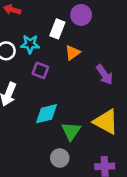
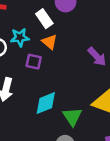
white rectangle: (57, 29) -> (44, 19), turned -48
orange triangle: (73, 53) -> (50, 42), moved, turned -35

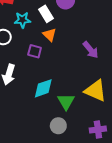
cyan star: (20, 37) -> (22, 20), moved

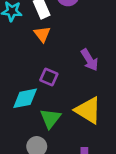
purple square: (35, 51) -> (49, 77), moved

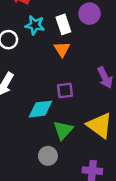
purple square: (49, 77) -> (65, 91), turned -35

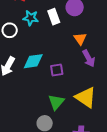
orange triangle: (62, 49) -> (80, 39), moved
cyan diamond: (41, 109) -> (33, 61), moved

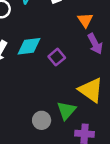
purple square: (57, 70) -> (57, 57), turned -32
green triangle: (56, 102) -> (66, 111), moved

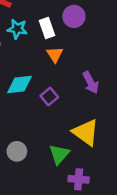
orange triangle: (85, 20) -> (55, 54), moved
gray circle: (42, 120) -> (17, 151), moved

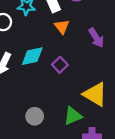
purple arrow: (91, 83) -> (96, 38), moved
green triangle: (59, 154) -> (73, 116), turned 30

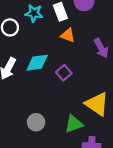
orange triangle: (62, 27) -> (68, 35), turned -35

